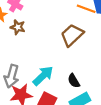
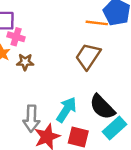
black semicircle: (74, 81) -> (102, 107), size x1.6

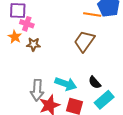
black semicircle: (102, 107) -> (95, 83), size x0.6
cyan arrow: (66, 110) -> (66, 84), turned 75

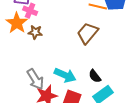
orange star: (15, 37) -> (17, 23), size x1.5
gray arrow: (37, 90) -> (35, 79), turned -40

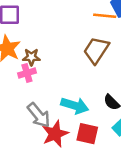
pink cross: (30, 11) -> (27, 73), moved, turned -32

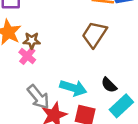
pink cross: (27, 73) -> (27, 56), turned -35

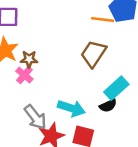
black semicircle: (109, 85) -> (108, 106), turned -70
cyan rectangle: (121, 106) -> (116, 88), moved

